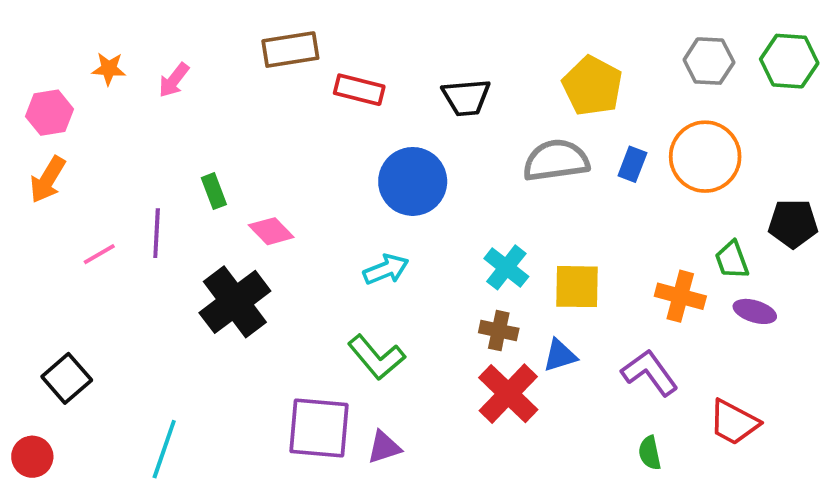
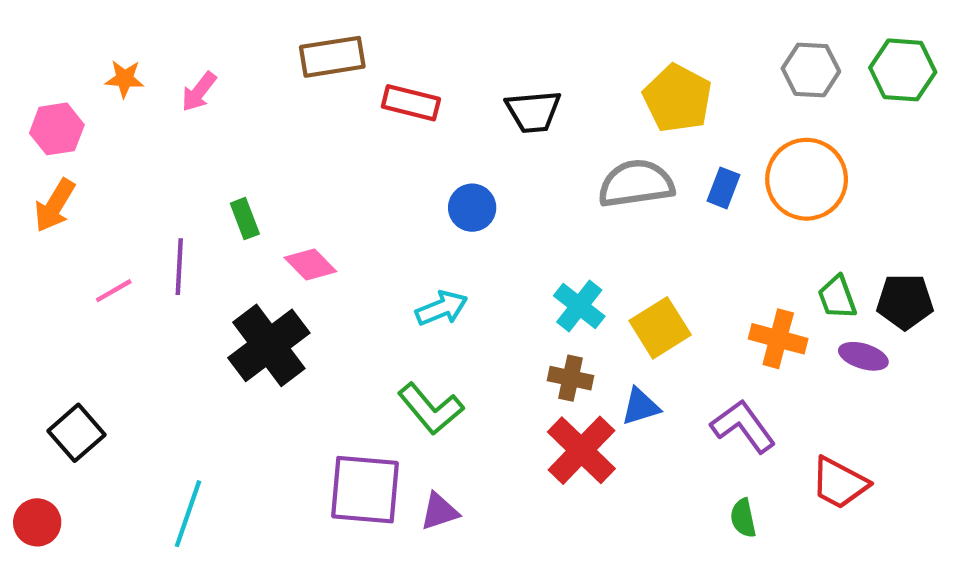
blue circle: (413, 181) -> (472, 208), size x0.6
black pentagon: (793, 224) -> (905, 302), moved
yellow square: (577, 287) -> (660, 328), turned -33

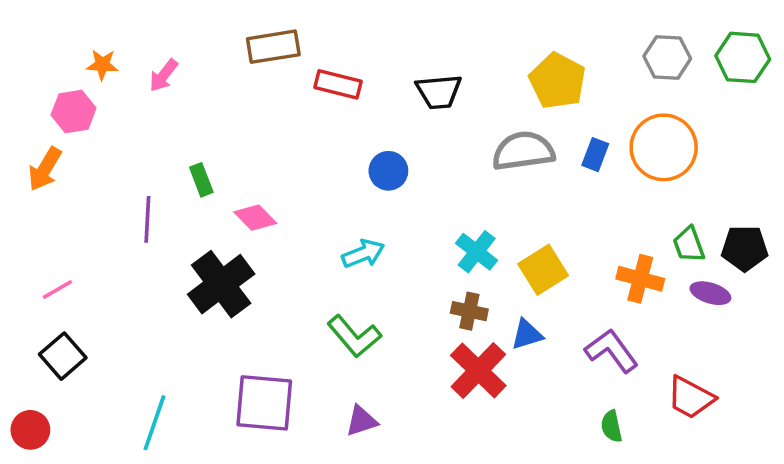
pink hexagon: (57, 129) -> (74, 111), moved
pink line: (114, 291) -> (57, 290), moved
purple square: (365, 490) -> (264, 403), moved

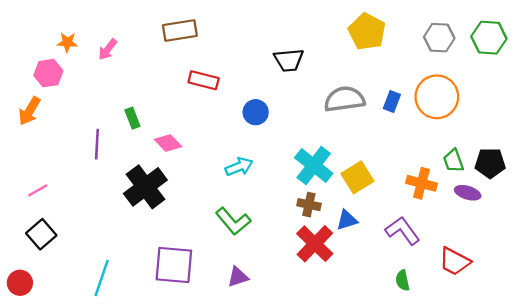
yellow pentagon: (558, 81) -> (367, 32), moved
red rectangle: (338, 84) -> (204, 80), moved
cyan cross: (477, 252) -> (314, 166), size x1.4

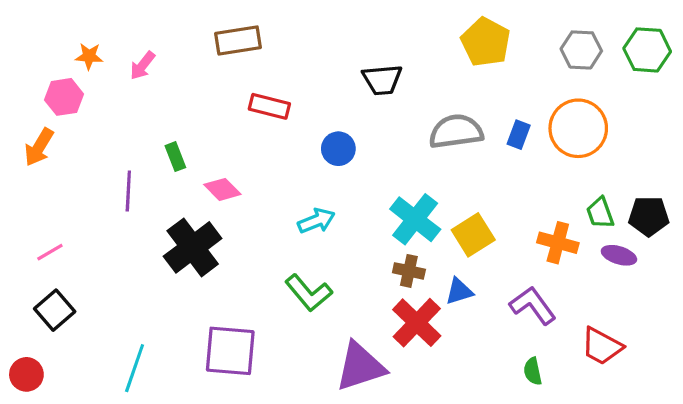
purple triangle: (238, 277) -> (360, 367), moved, size x1.8

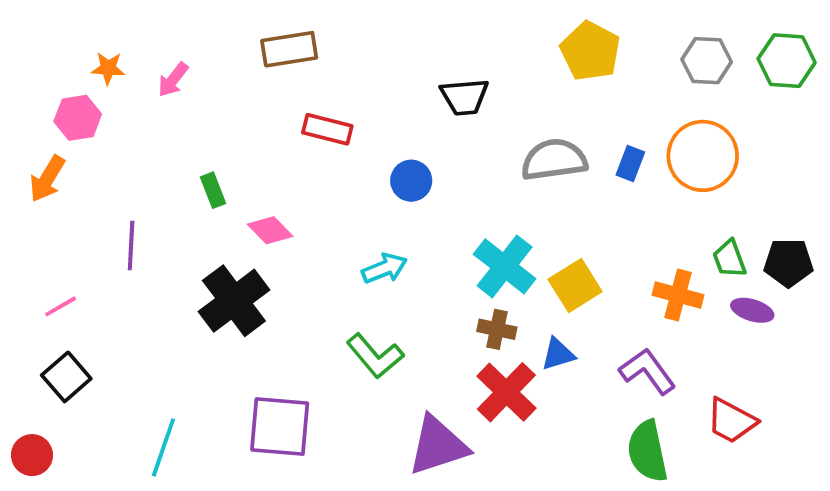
purple line: (128, 191) -> (131, 245), moved
green semicircle: (533, 371) -> (647, 451), size x1.8

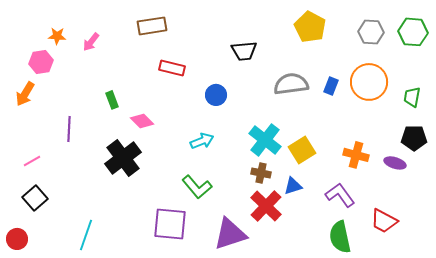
green trapezoid: (729, 259) -> (412, 97), moved, turned 30
purple square: (280, 426) -> (170, 224), moved

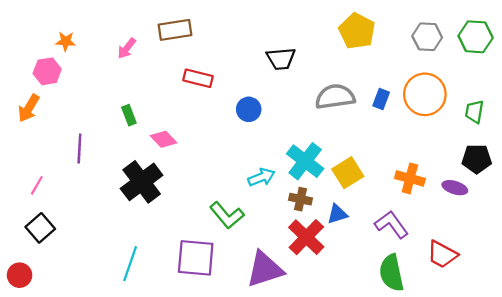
pink arrow: (91, 42) -> (127, 48), moved
cyan arrow: (202, 141) -> (261, 177), moved
pink line: (32, 161) -> (37, 185), turned -30
cyan line: (86, 235) -> (130, 264), moved

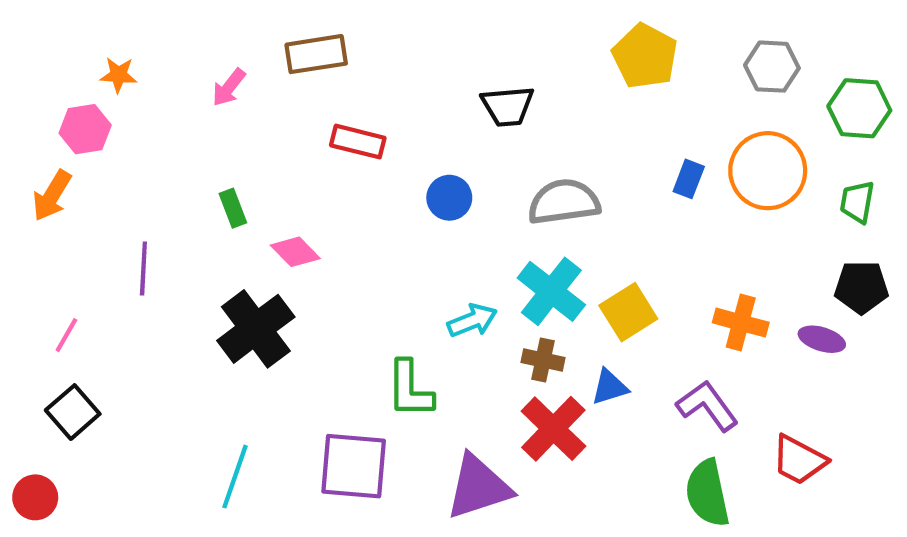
green hexagon: (476, 37) -> (859, 108), moved
gray semicircle: (335, 97) -> (564, 202), moved
green L-shape: (227, 215) -> (410, 389), turned 40

